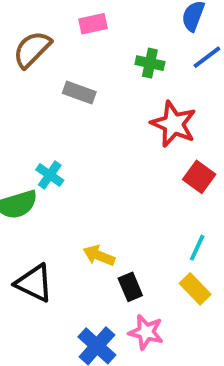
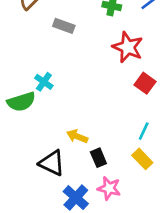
black triangle: (34, 283) -> (52, 163), moved

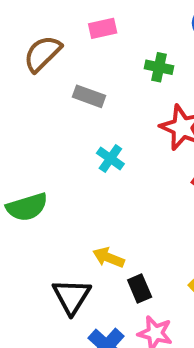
cyan cross: (44, 82) -> (110, 158), moved
black triangle: (52, 163) -> (72, 296), turned 36

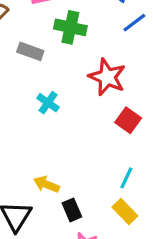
green cross: (159, 67) -> (70, 27), moved, size x1.4

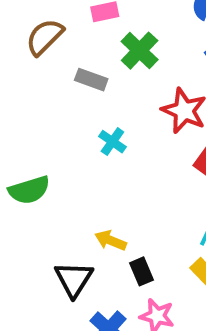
green cross: (70, 27) -> (140, 51), turned 32

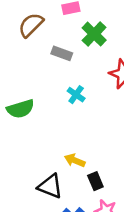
green semicircle: (29, 190) -> (21, 109), moved
black triangle: (74, 279) -> (50, 186), turned -40

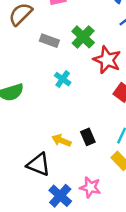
green cross: (94, 34) -> (83, 37), moved
black rectangle: (95, 181) -> (88, 137), moved

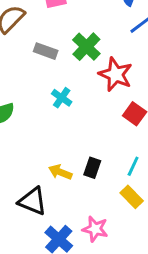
black rectangle: (88, 137) -> (92, 168), turned 42

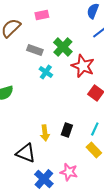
cyan cross: (62, 98) -> (46, 72), moved
yellow arrow: (60, 172) -> (45, 133), turned -119

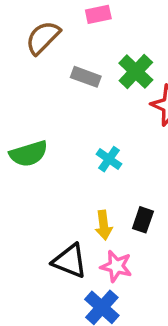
cyan cross: (46, 72) -> (109, 159), moved
pink star: (69, 172) -> (116, 266), moved

